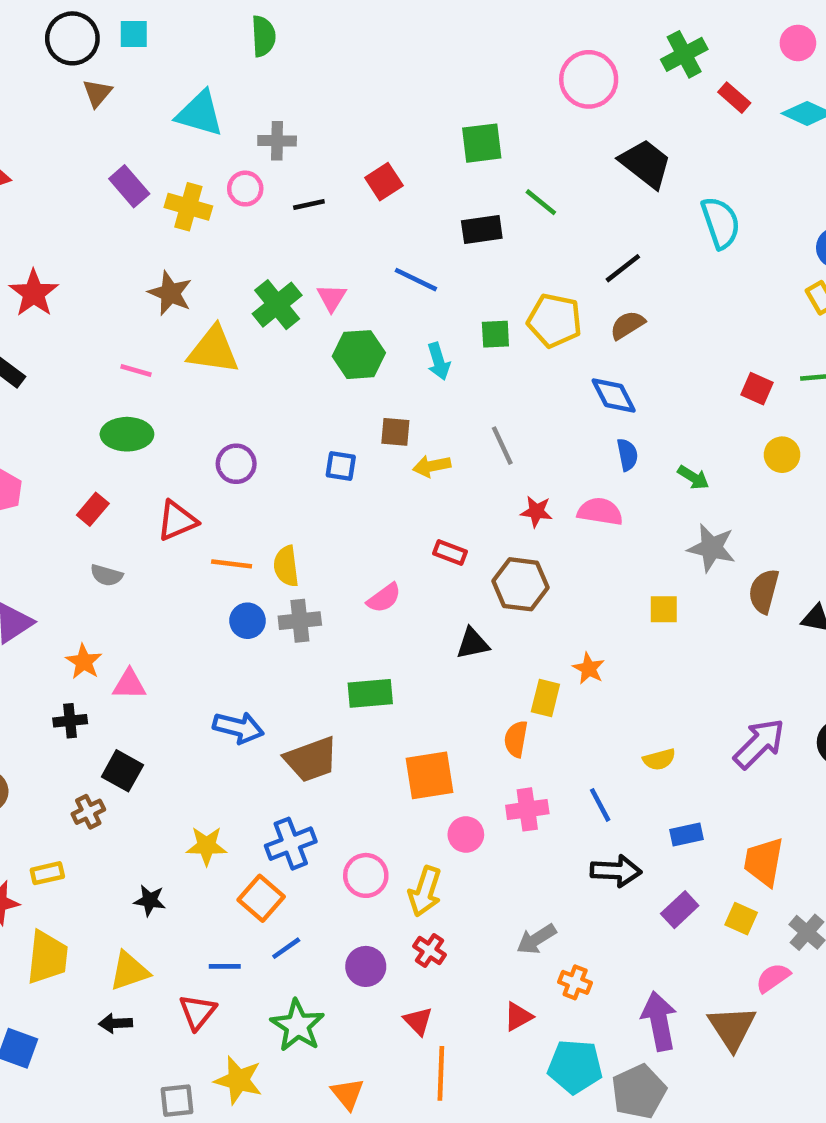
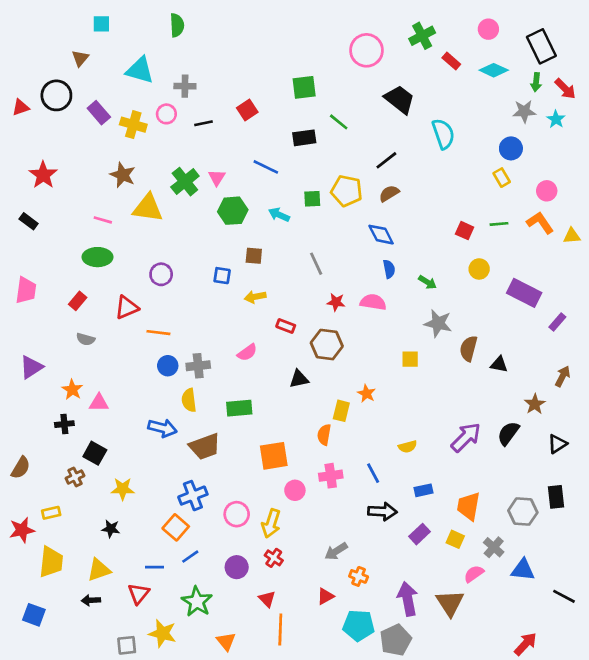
black circle: (72, 38) -> (56, 95), moved
cyan arrow: (439, 361) -> (279, 215), turned 132
yellow arrow: (432, 466) -> (255, 297), moved
yellow semicircle: (286, 566) -> (189, 400), moved
yellow star: (207, 846) -> (123, 489), moved

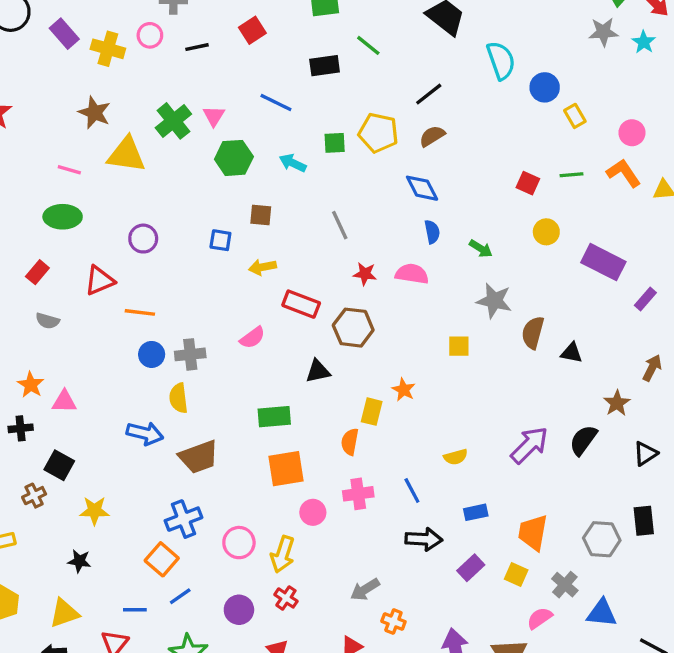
blue circle: (511, 148) -> (545, 87), moved
red rectangle: (286, 326) -> (301, 304), size x1.5
green rectangle: (239, 408) -> (274, 417), moved

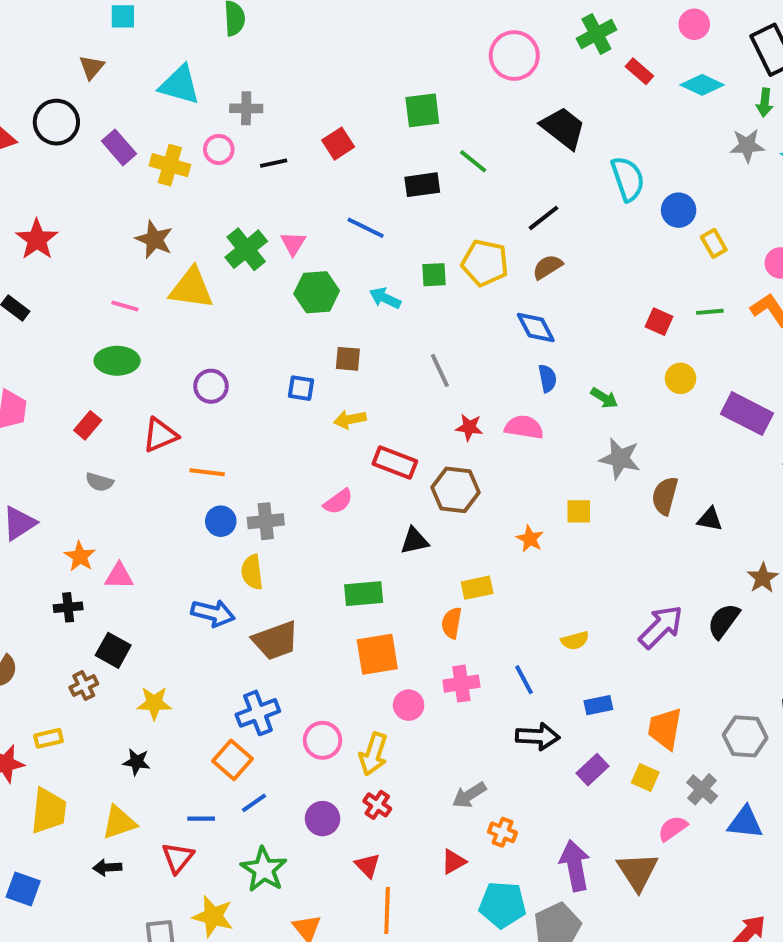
orange star: (404, 390) -> (530, 539), moved
yellow rectangle: (372, 412) -> (477, 588), turned 64

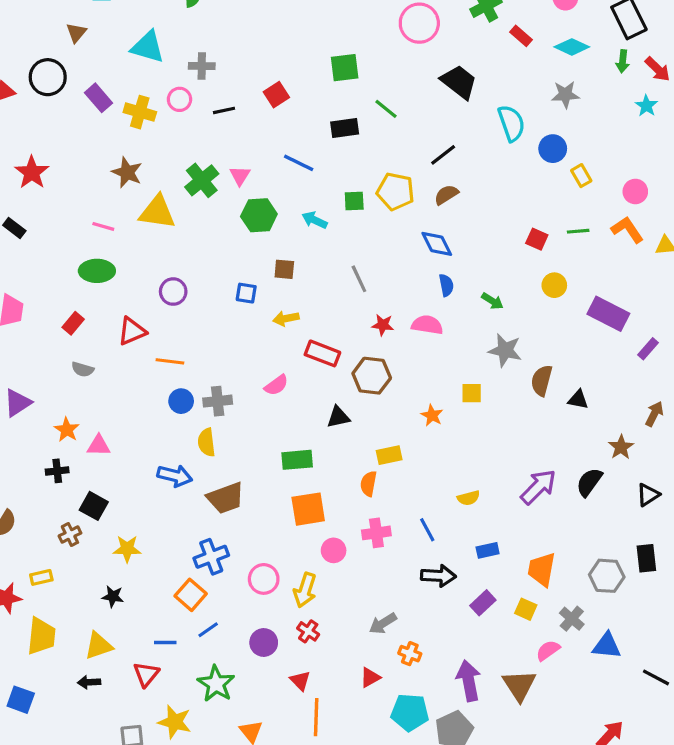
gray star: (747, 146) -> (565, 95), moved

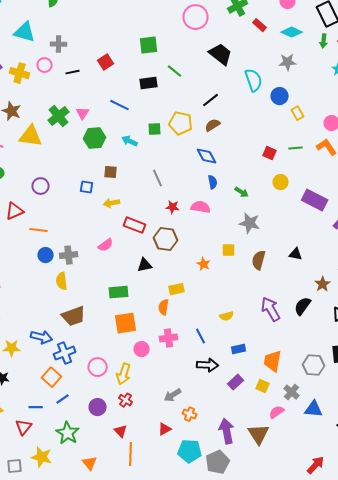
brown semicircle: (542, 380) -> (259, 260), moved
blue arrow: (175, 476) -> (42, 337), moved
purple arrow: (538, 487) -> (271, 309), turned -75

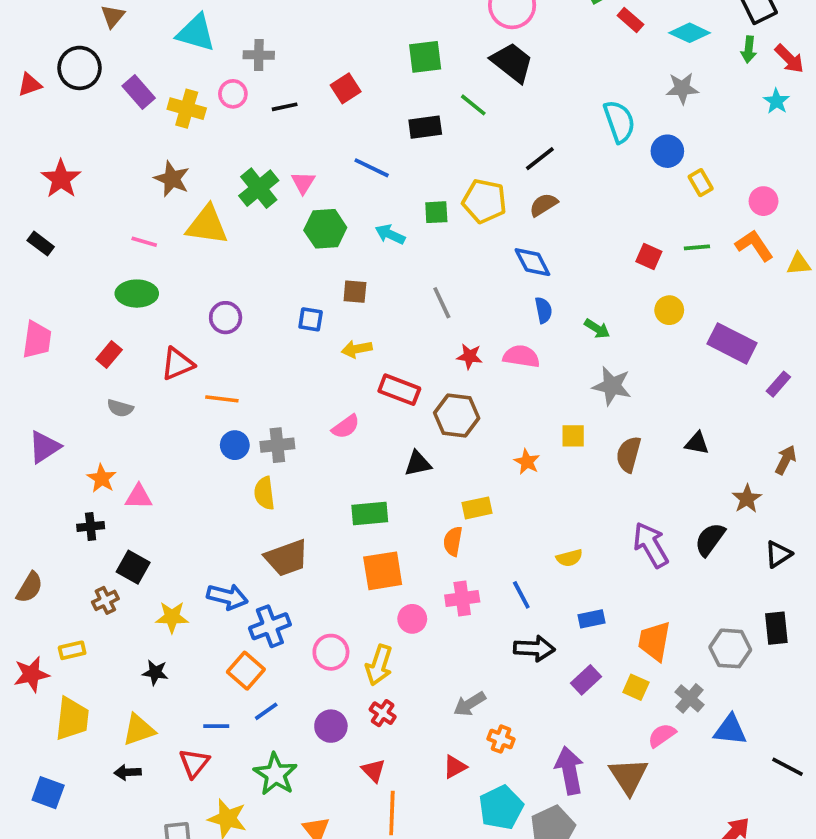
black trapezoid: (221, 54) -> (512, 62), moved
cyan pentagon: (190, 451) -> (501, 807), turned -30

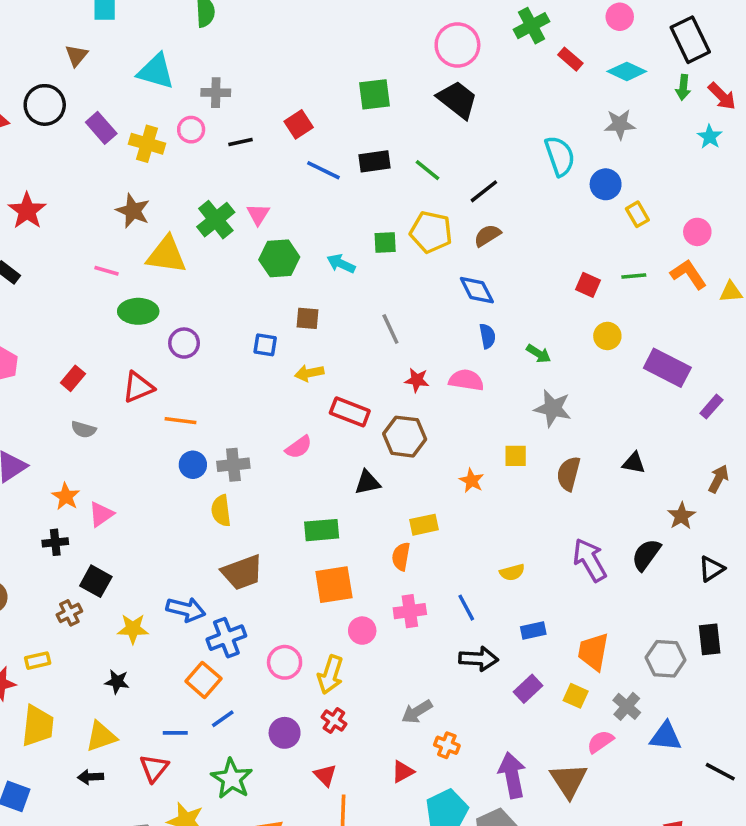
green line: (473, 105) -> (427, 170), moved
blue line: (372, 168) -> (323, 170), moved
green ellipse: (137, 294) -> (138, 311), moved
pink triangle: (139, 497) -> (101, 514), turned -36

